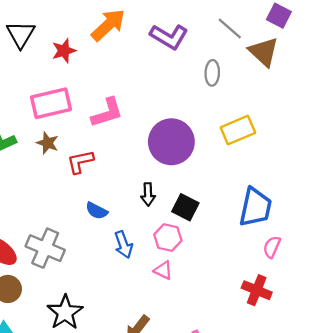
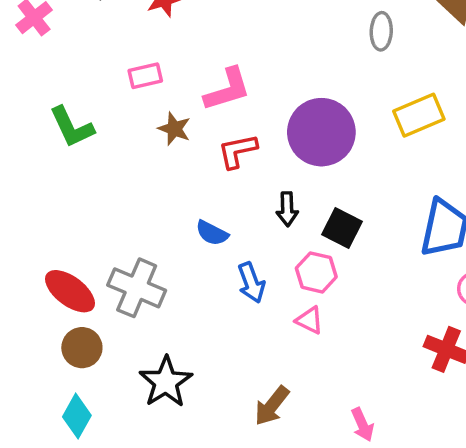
pink rectangle: (51, 103) -> (145, 76), size x0.6
brown star: (48, 143) -> (174, 129), moved
red L-shape: (80, 162) -> (238, 151), moved

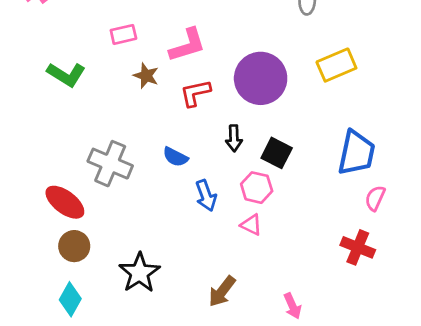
green L-shape: (72, 127) -> (66, 74), turned -33
gray cross: (137, 288) -> (110, 164), moved

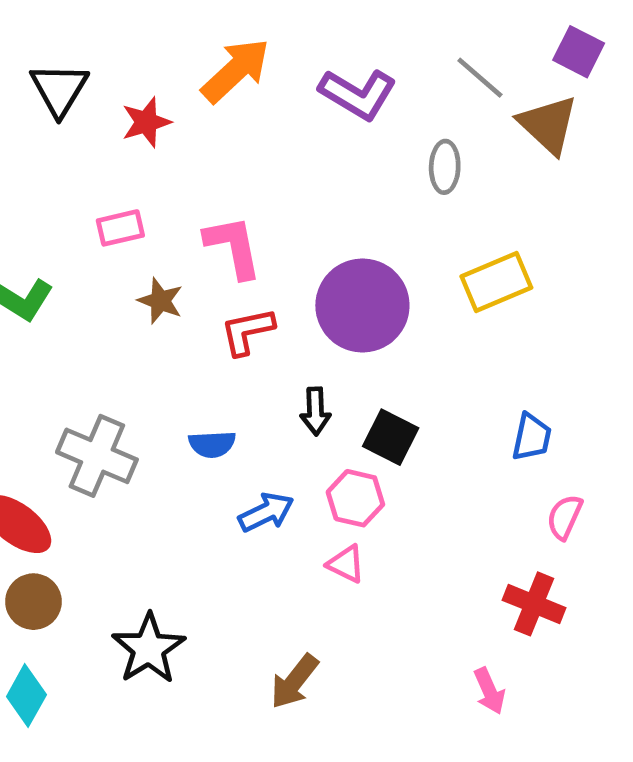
pink L-shape: (187, 45) -> (233, 247), turned -84
blue trapezoid: (356, 153) -> (532, 437), size x0.6
blue semicircle: (175, 157) -> (212, 444), turned -30
blue arrow: (206, 196) -> (266, 512), turned -96
pink arrow: (293, 306) -> (489, 691), moved

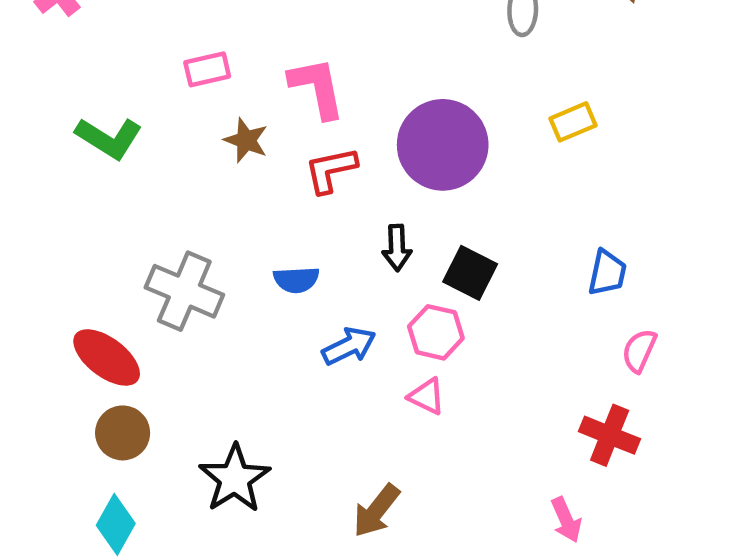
yellow rectangle: (496, 282) -> (573, 122), size x0.7

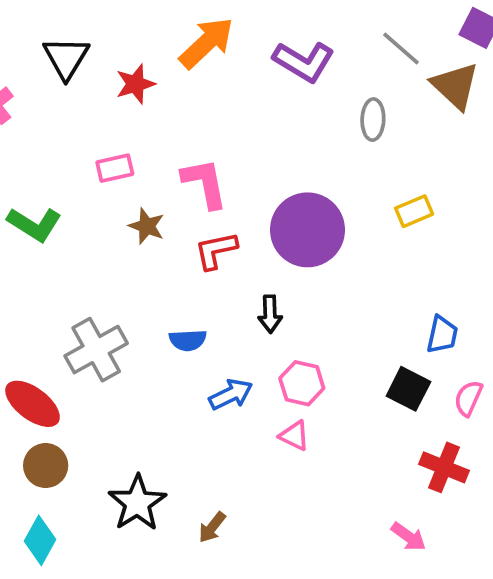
black square: (470, 273) -> (408, 389), moved
gray cross: (184, 291) -> (96, 350), turned 38
brown arrow: (376, 511) -> (212, 527), moved, size x0.7
pink arrow: (566, 520) -> (408, 537), turned -30

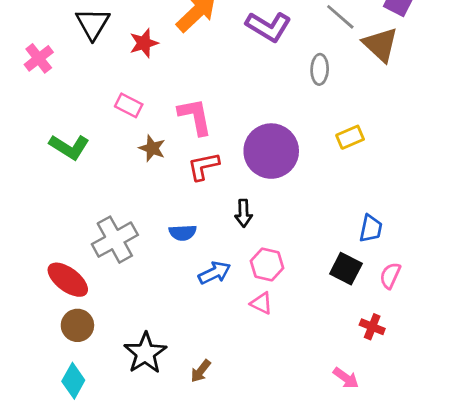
pink rectangle: (115, 168) -> (129, 105), turned 40
red cross: (444, 467) -> (372, 327), size x0.7

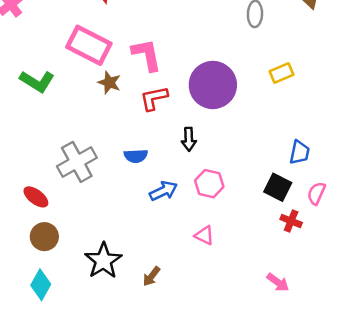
pink rectangle: (129, 105) -> (89, 45), size x1.8
red ellipse: (68, 280) -> (36, 197), size x0.7
pink triangle: (261, 303) -> (204, 235), moved
red cross: (372, 327) -> (291, 221), moved

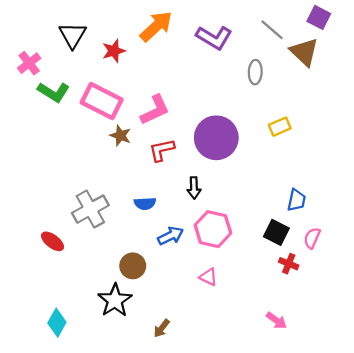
pink L-shape: (147, 55) -> (155, 110), turned 76
green L-shape: (37, 81) -> (54, 92), moved
pink hexagon: (209, 184) -> (213, 229), size x1.4
brown circle: (44, 237) -> (133, 266), moved
brown arrow: (151, 276) -> (162, 328), moved

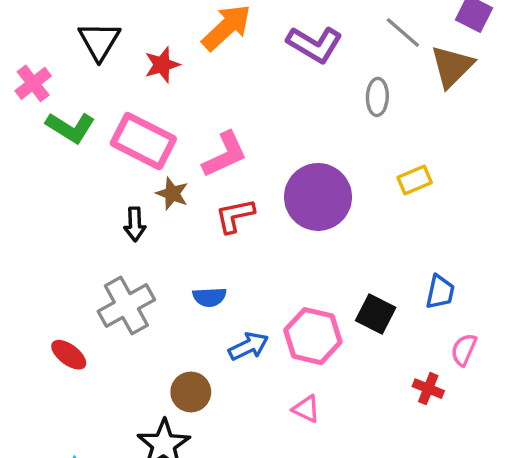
brown triangle: (304, 52) -> (452, 66), turned 32
black arrow: (194, 188) -> (135, 224), moved
black square: (276, 232) -> (376, 314), moved

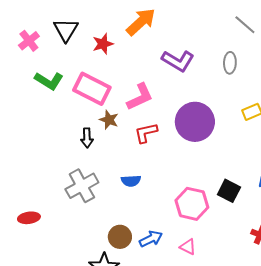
purple L-shape: (315, 44) -> (178, 61), moved
pink cross: (33, 83) -> (29, 41), moved
blue arrow: (248, 346) -> (151, 239), moved
red ellipse: (69, 355) -> (29, 218), moved, turned -45

